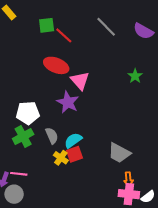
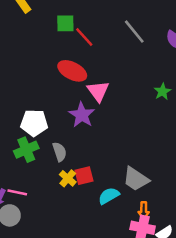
cyan semicircle: (73, 140) -> (109, 196), moved

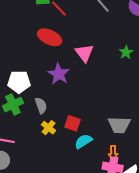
pink triangle: (98, 91) -> (84, 53), moved
red square: (84, 176) -> (73, 123), moved, turned 35
gray trapezoid: (136, 179) -> (119, 125), moved, turned -30

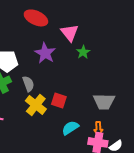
green star: (126, 52) -> (83, 52), moved
yellow cross: (49, 128) -> (36, 105), size x1.5
cyan semicircle: (83, 141) -> (70, 128), moved

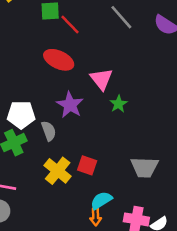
gray semicircle: (28, 84) -> (49, 131), moved
orange arrow: (98, 128) -> (96, 217), moved

